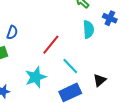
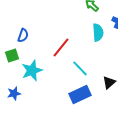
cyan star: (36, 77) -> (32, 70), moved

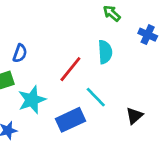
cyan semicircle: (98, 32) -> (105, 52), moved
blue rectangle: (80, 94) -> (70, 120), moved

